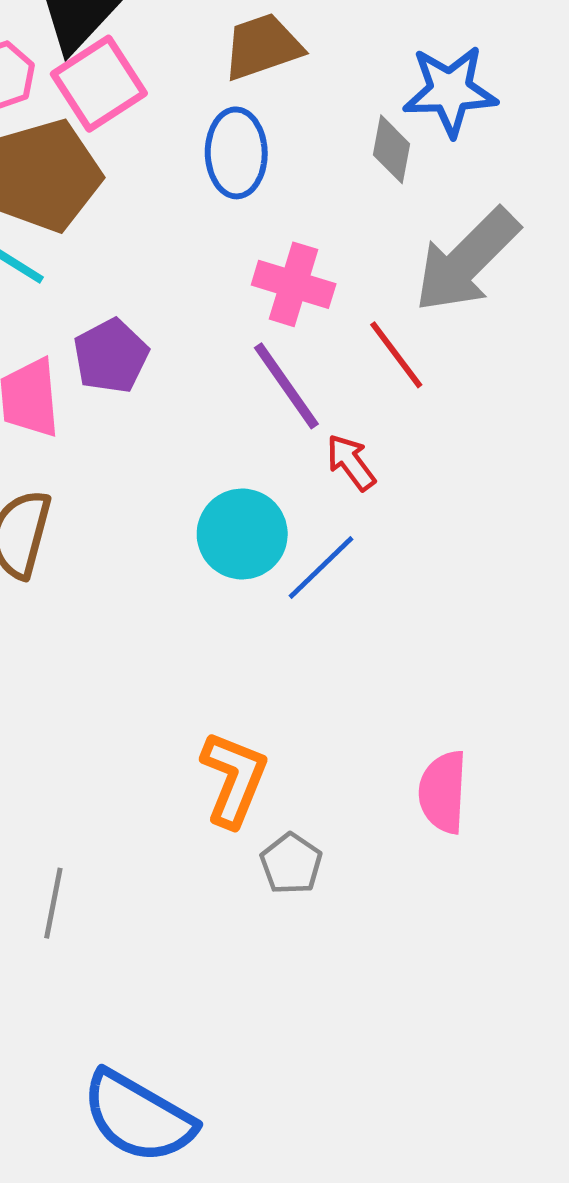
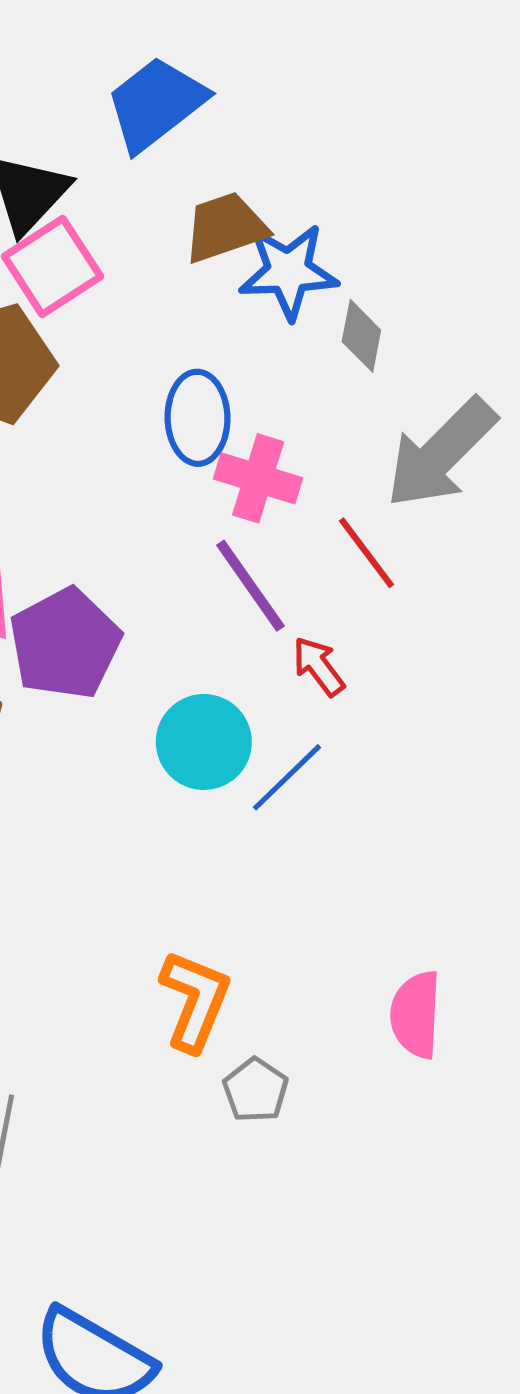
blue star: (450, 91) -> (288, 271), moved
blue ellipse: (236, 153) -> (198, 418), moved
purple pentagon: (111, 356) -> (65, 644), moved, size x1.4

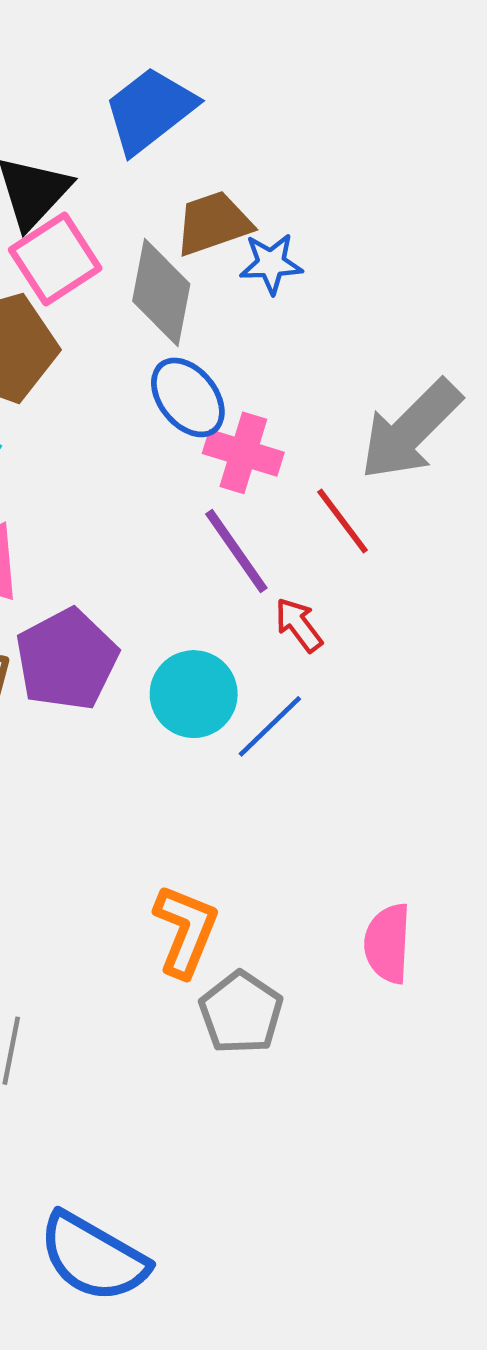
blue star: (288, 271) -> (271, 264), size x0.7
gray diamond: (361, 336) -> (161, 292), moved, size x1.6
blue ellipse: (198, 418) -> (188, 397), turned -38
purple pentagon: (65, 644) -> (67, 659), moved
gray pentagon: (256, 1090) -> (241, 1013), size x1.4

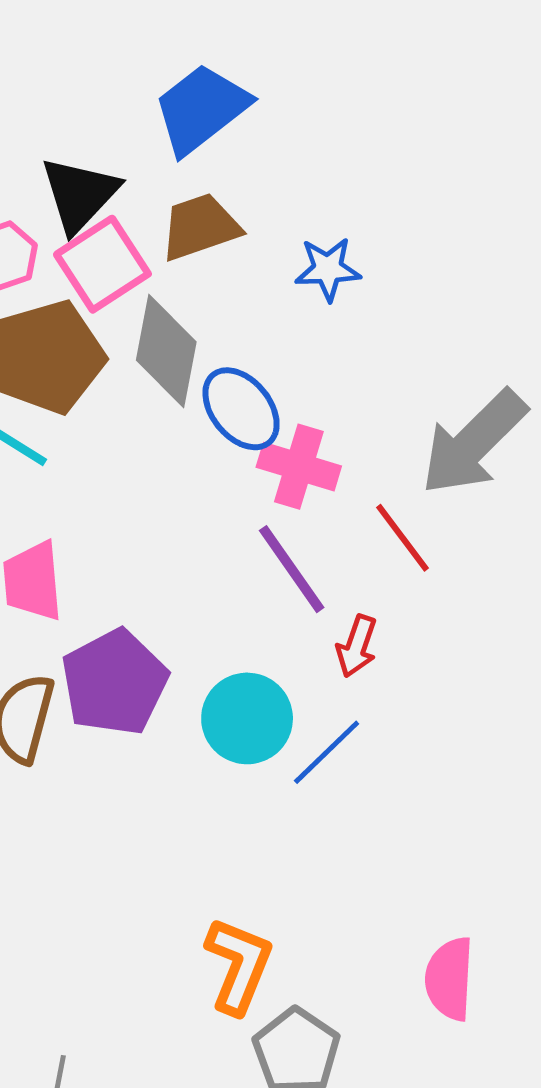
brown trapezoid: (213, 223) -> (200, 227), moved
gray diamond: (161, 292) -> (166, 351), moved
red arrow: (299, 625) -> (357, 646), turned -124

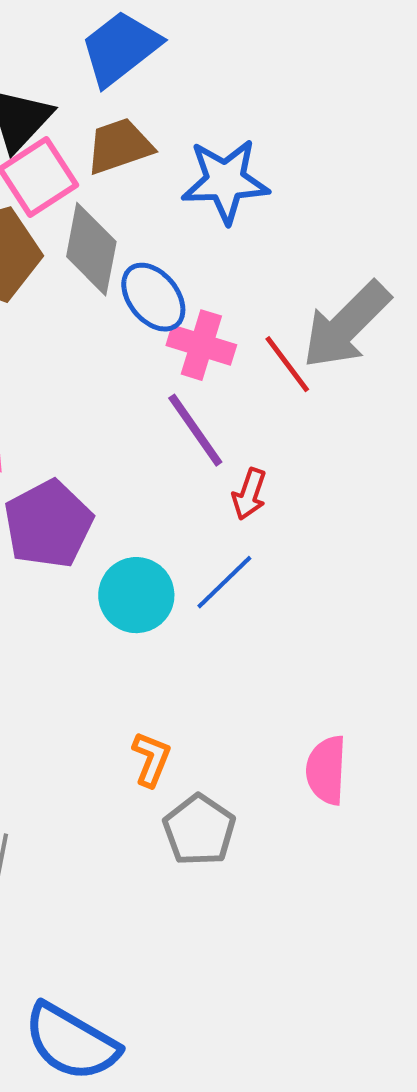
blue star: (328, 269) -> (225, 181), size x1.6
red line: (402, 538) -> (287, 364), moved
cyan circle: (247, 718) -> (136, 595), moved
orange L-shape: (239, 965) -> (151, 759), size x0.7

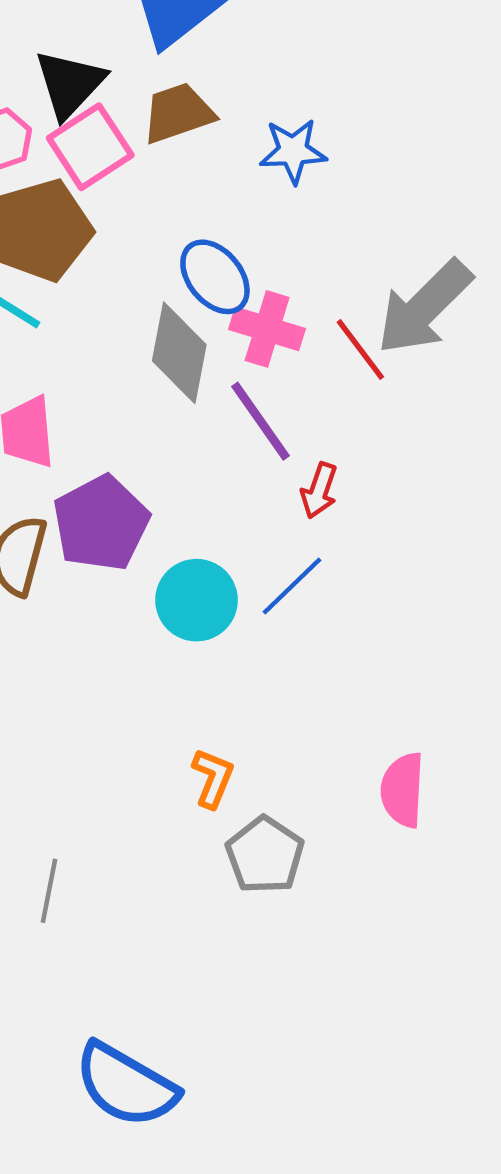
blue star: (225, 181) -> (293, 151), size x0.7
gray diamond: (91, 249) -> (179, 353), moved

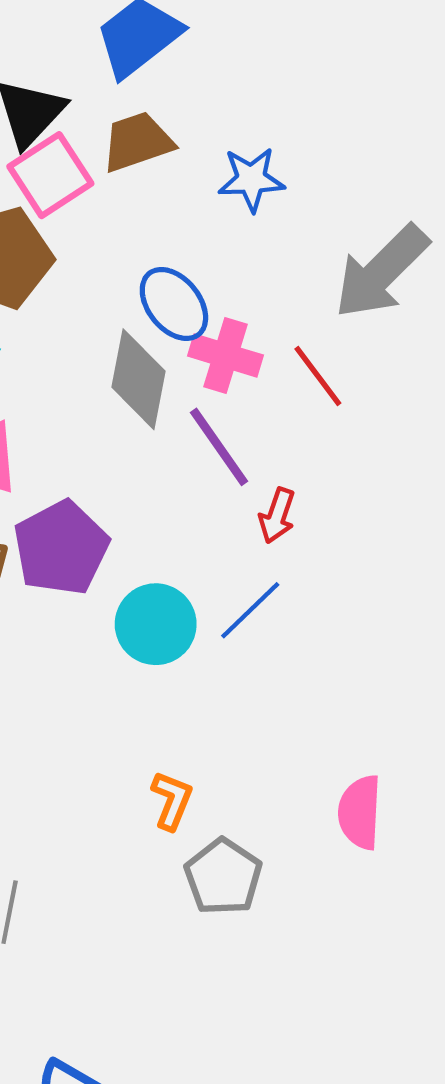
gray arrow: (424, 307) -> (381, 272), moved

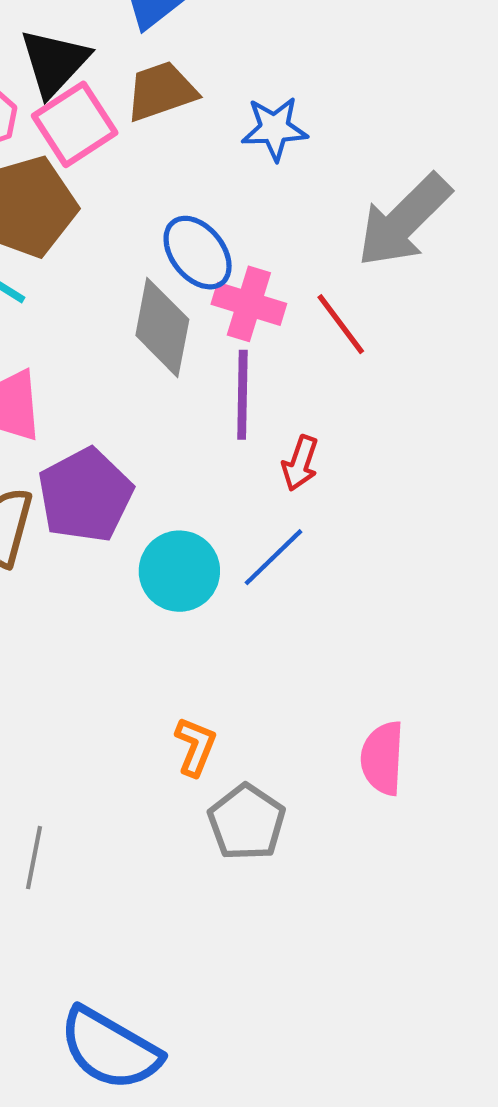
purple line: (219, 447) -> (242, 395), turned 36

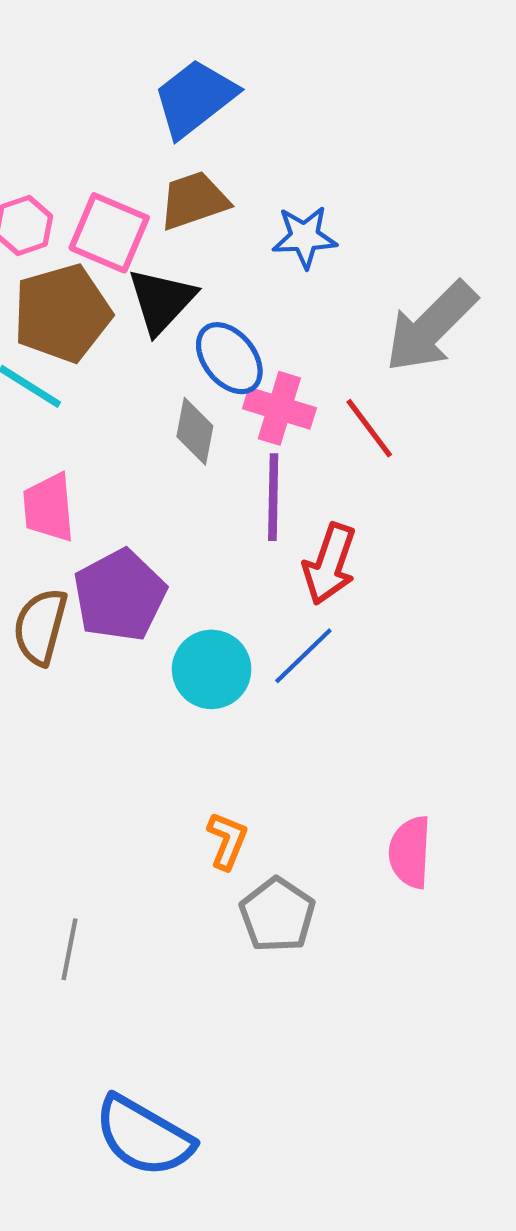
black triangle: (54, 62) -> (161, 301), moved
pink square: (75, 124) -> (109, 233), turned -34
gray diamond: (162, 327) -> (195, 431), size x0.7
red arrow: (300, 463) -> (330, 564), size x1.5

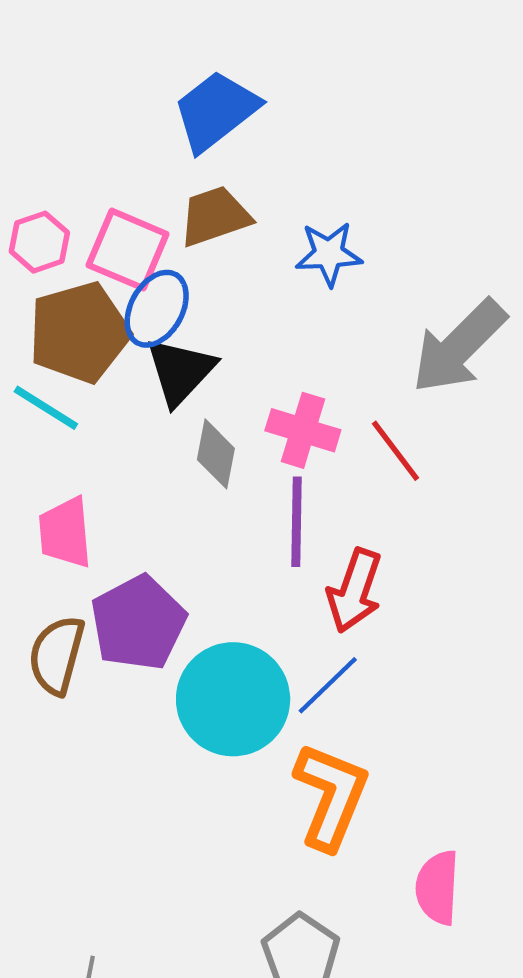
black triangle: (161, 301) -> (180, 371), moved
blue ellipse: (229, 358) -> (157, 309), moved, turned 68
cyan circle: (212, 669) -> (233, 699), size x1.4
orange L-shape: (227, 841) -> (331, 796), moved, size x1.8

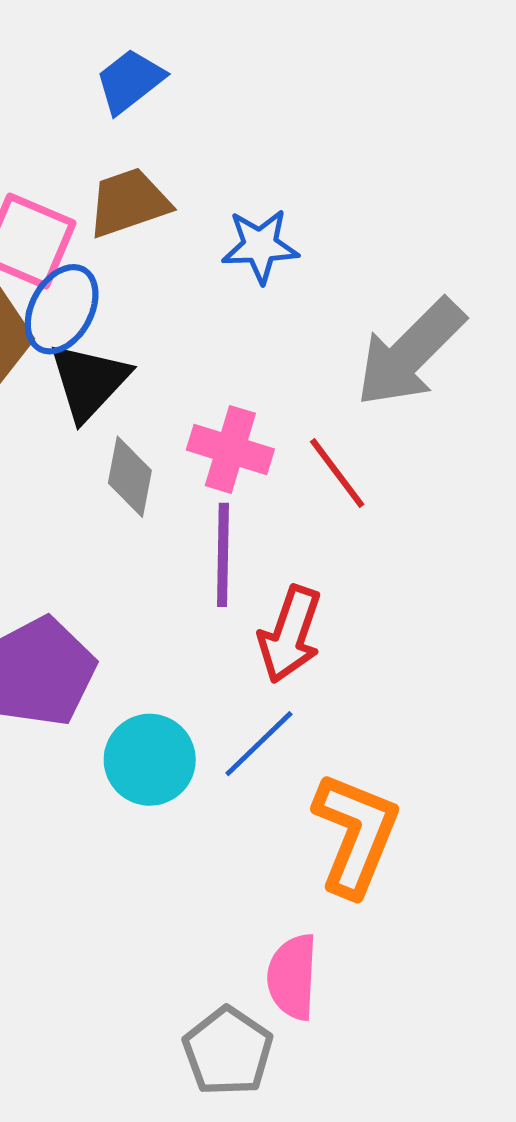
blue trapezoid: (216, 111) -> (130, 81), size x0.7
cyan circle: (233, 699) -> (150, 760), size x0.7
orange L-shape: (331, 796) -> (356, 834), moved
pink semicircle: (437, 888) -> (292, 977), moved

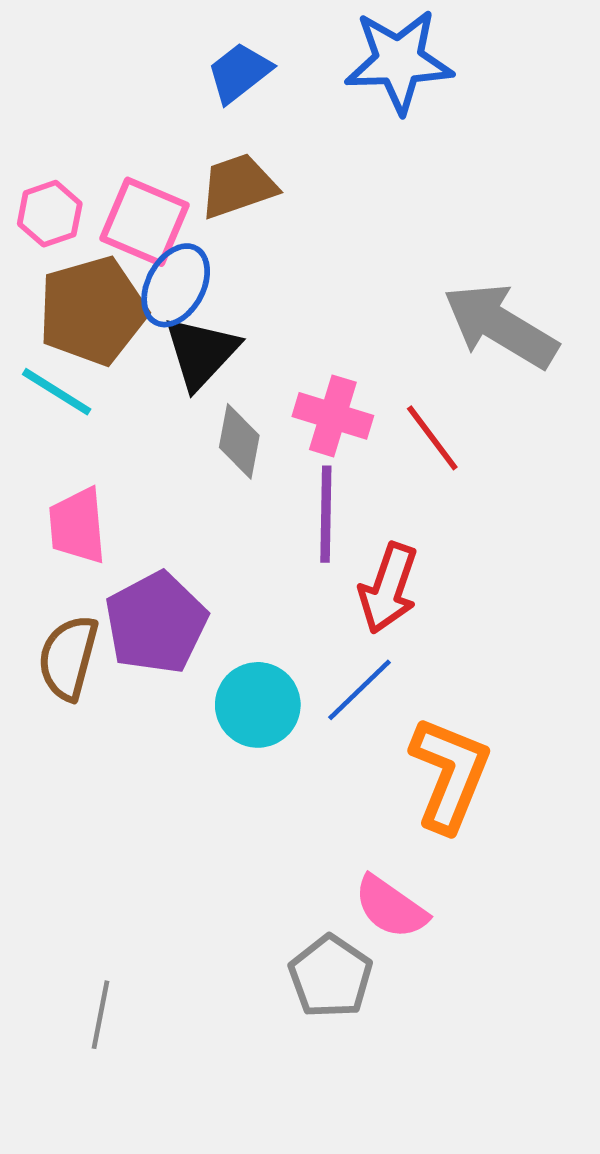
blue star: (260, 246) -> (399, 61), moved, size x1.5
gray arrow: (410, 353) -> (501, 326), turned 76
pink semicircle: (292, 977) -> (391, 907), turned -58

